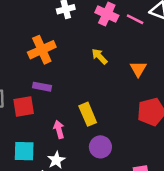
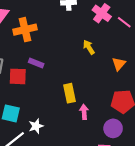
orange cross: (42, 50) -> (25, 30), moved
pink arrow: (59, 129) -> (84, 112), moved
purple circle: (100, 147) -> (113, 128), moved

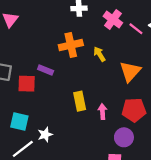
orange cross: (25, 30) -> (71, 45), moved
orange triangle: (119, 64) -> (130, 71), size x1.5
pink arrow: (84, 112) -> (102, 112), moved

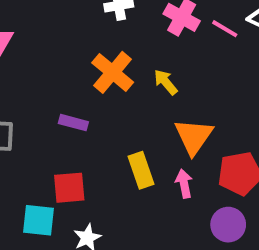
orange cross: (71, 45) -> (113, 72), turned -30
orange triangle: (130, 71) -> (194, 136), moved
red square: (27, 84) -> (69, 188), moved

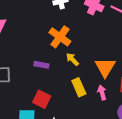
yellow arrow: (166, 82) -> (72, 59), moved
red square: (69, 188) -> (42, 99), turned 36

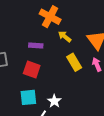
red square: (42, 99) -> (32, 70), moved

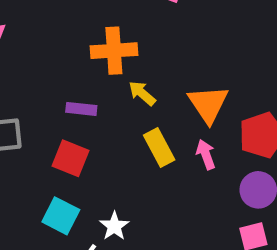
orange cross: (50, 17) -> (114, 51), turned -35
cyan square: (28, 97) -> (61, 216), turned 30

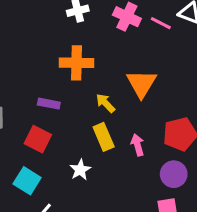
yellow arrow: (142, 93) -> (105, 103), moved
orange triangle: (208, 104) -> (141, 83), moved
white star: (114, 226) -> (80, 170), moved

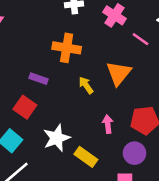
pink line: (161, 23) -> (141, 39), moved
yellow rectangle: (104, 137) -> (86, 157), moved, turned -40
white star: (80, 170) -> (57, 138), size x1.5

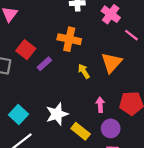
purple rectangle: (38, 79) -> (44, 64), turned -64
red square: (25, 107) -> (26, 50), moved
purple circle: (134, 153) -> (111, 128), moved

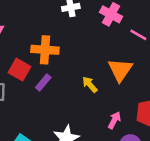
orange cross: (69, 39) -> (45, 50), moved
pink arrow: (100, 105) -> (114, 120), turned 40

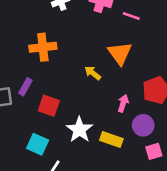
red square: (19, 70) -> (49, 106), moved
purple rectangle: (43, 83) -> (25, 87), moved

